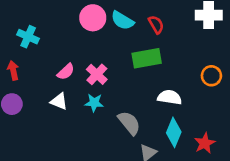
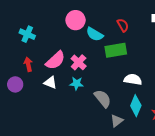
cyan semicircle: (122, 20) -> (95, 34), moved
red arrow: (13, 70) -> (28, 64), moved
pink semicircle: (66, 72) -> (55, 60), size x1.5

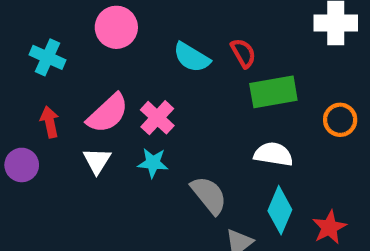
pink circle: (76, 20) -> (116, 27), moved
red semicircle: (123, 25) -> (243, 53), moved
green rectangle: (116, 50) -> (273, 92), moved
white triangle: (50, 82) -> (97, 161), turned 40

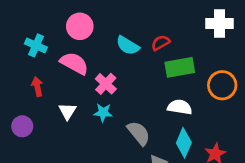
red semicircle: (243, 53) -> (161, 43), turned -90
pink semicircle: (108, 113) -> (74, 63), moved, turned -108
orange circle: (340, 120) -> (222, 85), size x1.4
purple circle: (22, 165) -> (22, 126), moved

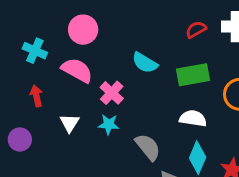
red semicircle: (161, 43) -> (196, 30), moved
cyan semicircle: (128, 45) -> (145, 63), moved

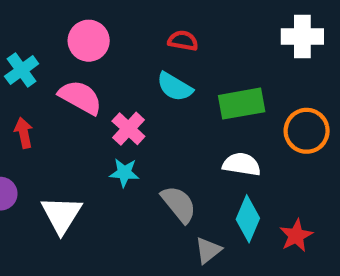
red semicircle: (196, 30) -> (183, 41), moved, turned 40
cyan cross: (35, 51) -> (22, 70), turned 30
white triangle: (70, 123) -> (61, 215), moved, size x1.5

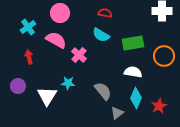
cyan star: (124, 173) -> (68, 83), moved

